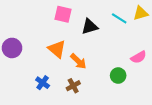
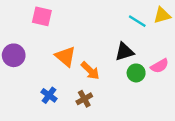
pink square: (63, 14) -> (42, 16), moved
black triangle: (90, 27) -> (124, 52), moved
green circle: (118, 76) -> (136, 73), moved

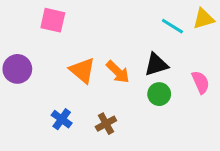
pink semicircle: (160, 66) -> (201, 82), turned -84
orange arrow: (90, 71) -> (118, 72), moved
green circle: (136, 73) -> (159, 94), moved

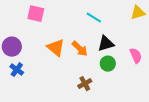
cyan line: (172, 26) -> (94, 18), moved
blue cross: (62, 119) -> (17, 70), moved
brown cross: (106, 124) -> (85, 84), moved

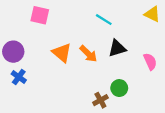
yellow triangle: (138, 13) -> (152, 14), turned 42
green circle: (108, 64) -> (119, 88), moved
brown cross: (85, 84) -> (100, 100), moved

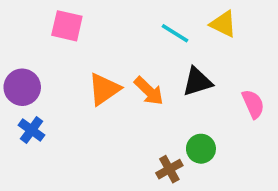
yellow triangle: (152, 14) -> (223, 24), moved
orange triangle: (62, 53) -> (104, 89), turned 45

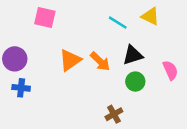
blue cross: (32, 130) -> (21, 88), turned -30
green circle: (201, 149) -> (135, 82), moved

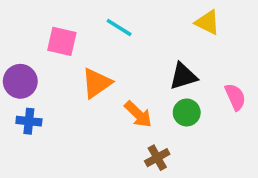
pink square: (45, 18) -> (62, 41), moved
cyan line: (118, 23) -> (119, 28), moved
orange arrow: (100, 61) -> (138, 114), moved

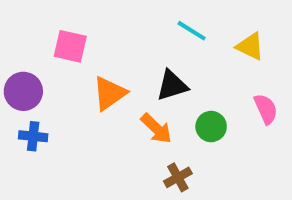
yellow triangle: (207, 22) -> (250, 46), moved
cyan line: (119, 28) -> (192, 31), moved
black triangle: (183, 76) -> (172, 85), moved

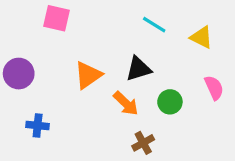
pink square: (70, 46) -> (56, 18), moved
blue cross: (33, 136) -> (38, 126), moved

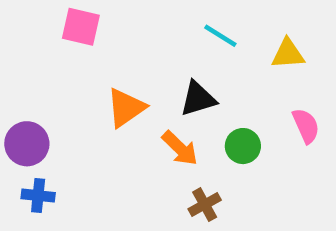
yellow triangle: (201, 37) -> (288, 54), turned -30
purple circle: (19, 74) -> (27, 144), moved
blue cross: (38, 126) -> (38, 196), moved

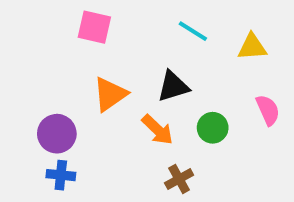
pink square: (81, 27) -> (94, 27), moved
purple circle: (27, 144) -> (57, 134), moved
blue cross: (38, 196) -> (61, 175), moved

